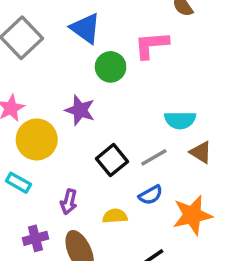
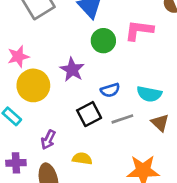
blue semicircle: (151, 195) -> (110, 90), moved

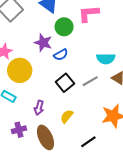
purple star: (72, 70) -> (43, 43), moved
blue semicircle: (110, 90) -> (61, 55), moved
yellow semicircle: (82, 159) -> (67, 116), turned -48

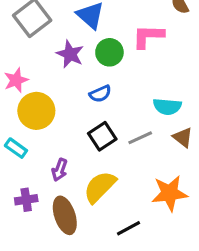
purple star: (43, 43) -> (70, 54), moved
yellow semicircle: (67, 116) -> (100, 187), size x1.6

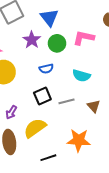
cyan semicircle: (167, 106) -> (81, 76), moved

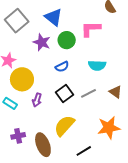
purple arrow: (11, 112) -> (37, 100), moved

